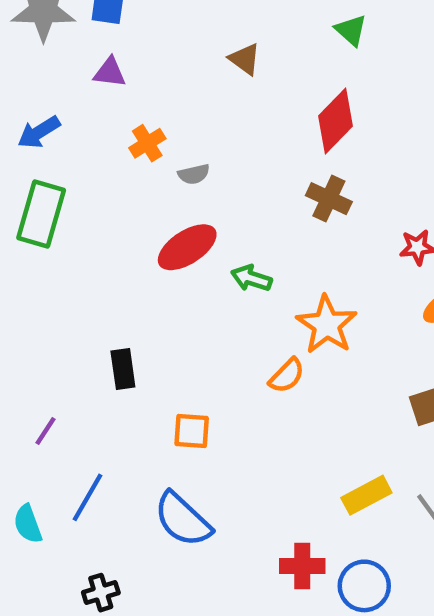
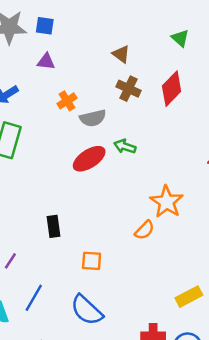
gray semicircle: (194, 174) -> (93, 118), size x1.5
brown cross: (329, 199) -> (129, 89), moved
green arrow: (251, 278) -> (125, 146), moved

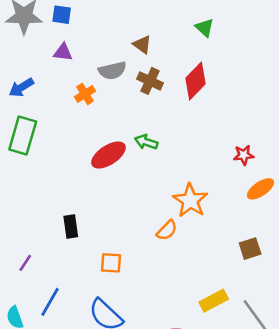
gray semicircle: (93, 118) -> (112, 71), moved

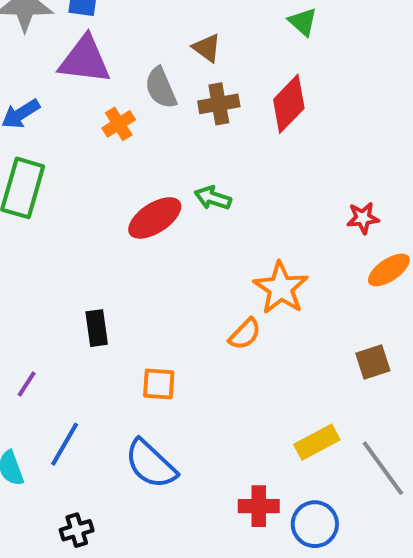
purple triangle: (63, 52) -> (85, 60), size x1.8
gray semicircle: (112, 71) -> (161, 88), turned 80
brown cross: (150, 81) -> (219, 104), turned -35

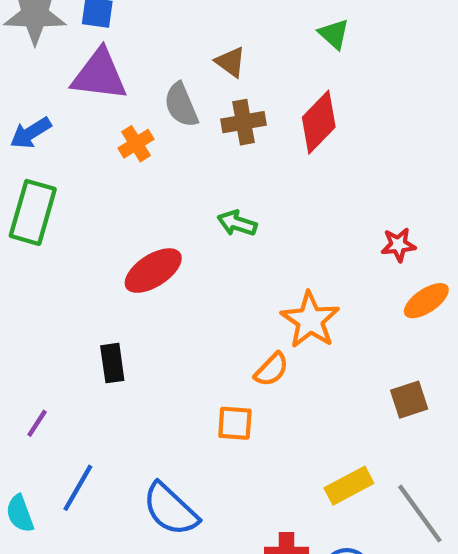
red ellipse: (155, 218) -> (153, 271), moved
orange square: (159, 384) -> (235, 423), moved

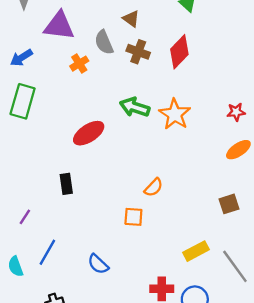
brown cross: (244, 122) -> (138, 52), turned 30
green arrow: (237, 223) -> (135, 107), size x1.4
red star: (398, 245) -> (236, 112), moved
orange star: (310, 320) -> (175, 114), moved
blue semicircle: (170, 509) -> (98, 264), size x0.7

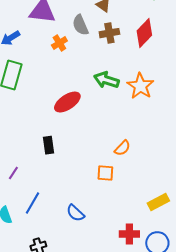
brown cross: (138, 52) -> (109, 33), turned -30

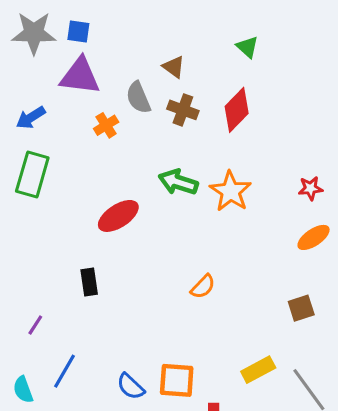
brown cross: (109, 33) -> (183, 110), turned 30
orange square: (105, 173) -> (177, 380), moved, size x1.4

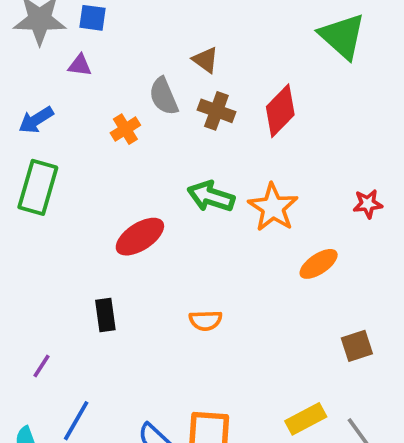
green triangle: (247, 47) -> (342, 36), moved, size x1.8
purple triangle: (80, 76) -> (80, 65), moved, size x0.5
orange ellipse: (314, 237) -> (319, 264), moved
orange semicircle: (203, 287) -> (206, 320), moved, turned 44

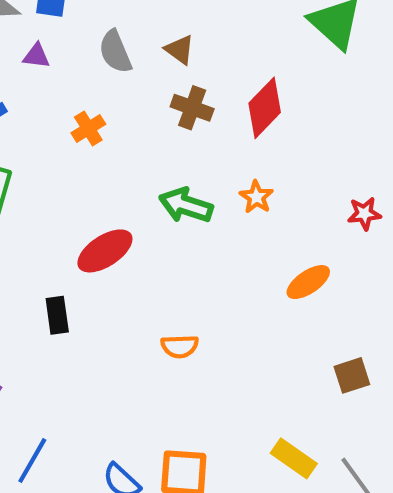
gray semicircle: (164, 96) -> (115, 52), moved
orange star: (273, 207) -> (256, 197), moved, size x0.6
black rectangle: (105, 315) -> (57, 315), moved
yellow rectangle: (306, 419) -> (294, 458), turned 63

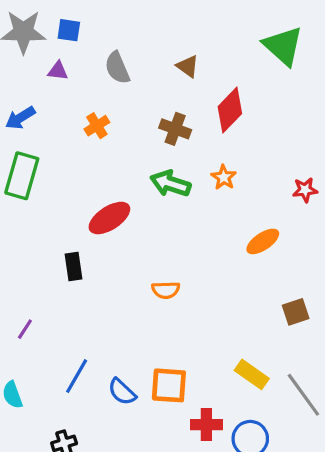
brown triangle: (180, 50) -> (188, 66), moved
brown cross: (192, 108) -> (175, 129), moved
blue line: (32, 461) -> (77, 376), moved

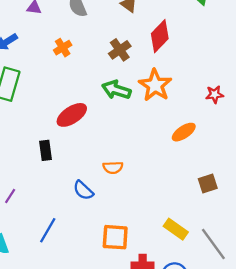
brown cross: (175, 129) -> (120, 50), turned 35
orange star: (224, 177) -> (155, 85), size x1.8
blue semicircle: (122, 392) -> (83, 190), moved

